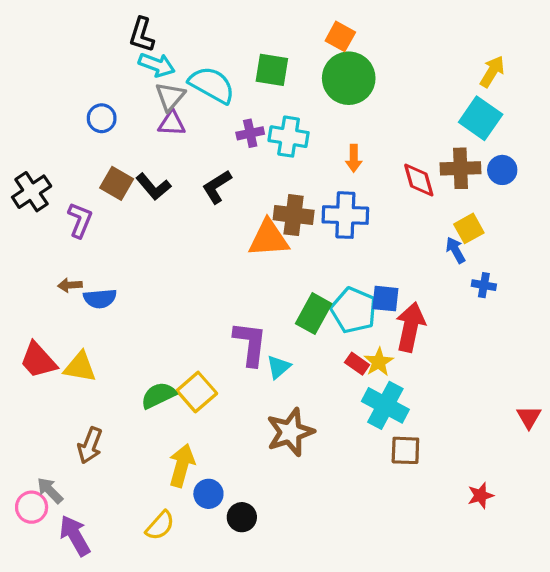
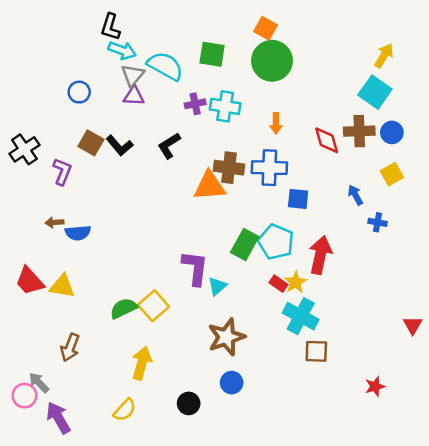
yellow square: (469, 228) -> (392, 174), moved
blue square: (385, 299) -> (298, 199), moved
blue circle: (208, 494) -> (232, 383), moved

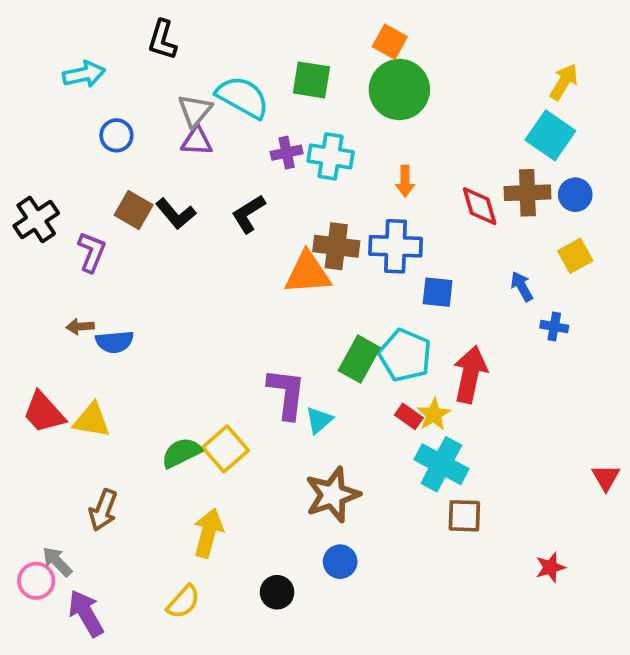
cyan arrow: (122, 50) -> (84, 74), moved, turned -32

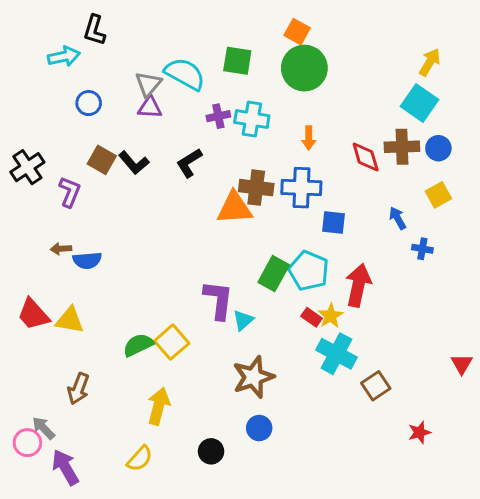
black L-shape: (162, 40) -> (94, 30), moved
brown square: (464, 516) -> (376, 386), moved, turned -36

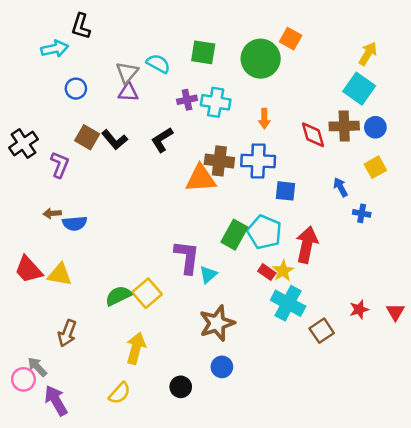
orange square: (297, 32) -> (291, 39), moved
cyan semicircle: (185, 74) -> (158, 64), size x0.7
red star: (419, 432) -> (359, 309), moved

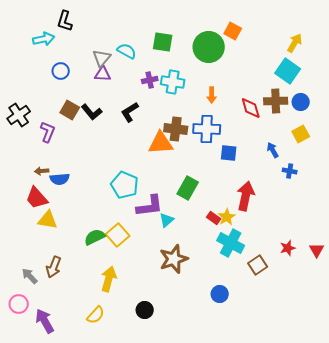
cyan pentagon: (264, 232) -> (125, 185), moved
purple L-shape: (187, 257) -> (150, 206), turned 76
red trapezoid: (28, 270) -> (37, 198), moved
gray arrow: (37, 367) -> (30, 276), moved
blue circle: (222, 367) -> (220, 294), moved

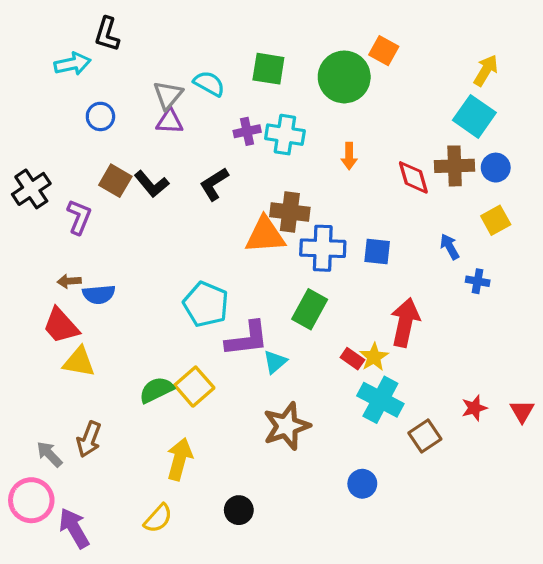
blue cross: (207, 129) -> (323, 248), moved
pink circle: (19, 304) -> (31, 500), size x1.4

